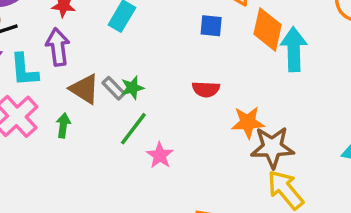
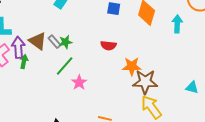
purple arrow: (58, 47) -> (18, 47), moved
cyan arrow: (294, 49) -> (177, 24), moved, size x0.7

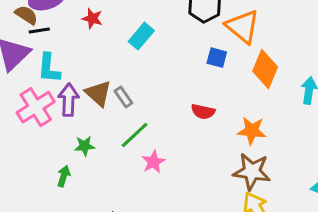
green star: (66, 42) -> (85, 146), moved
green arrow: (24, 62) -> (64, 176), moved
orange star: (132, 66) -> (252, 131), moved

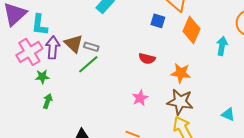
gray rectangle: (123, 97) -> (91, 47), turned -40
green line: (135, 135) -> (88, 64), moved
green star: (85, 146) -> (42, 77), moved
pink star: (153, 162) -> (140, 98), moved

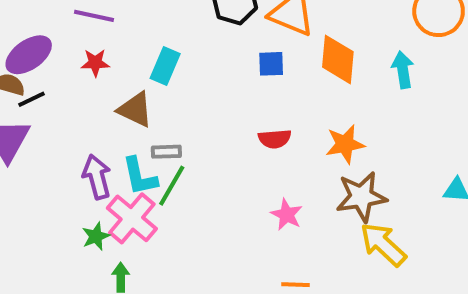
cyan L-shape: (40, 25) -> (140, 176), moved
brown triangle: (74, 44) -> (135, 110), moved
pink cross: (29, 52) -> (132, 218), moved

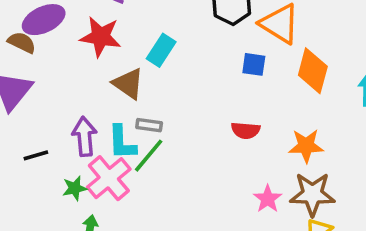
red star: (95, 63) -> (101, 37), size x1.6
black line: (32, 99) -> (36, 155), moved
pink star: (287, 215) -> (268, 199), moved

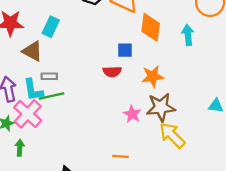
blue square: (254, 64) -> (125, 50), moved
green line: (149, 156) -> (51, 96), turned 45

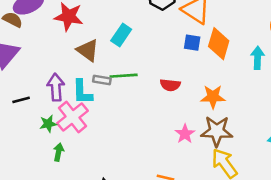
cyan rectangle: (51, 27) -> (121, 35), moved
blue square: (125, 50) -> (192, 43), moved
green line: (51, 96) -> (124, 76), moved

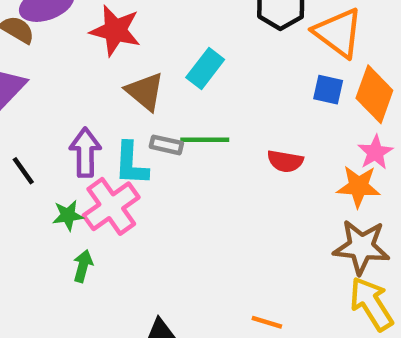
black line: (21, 100) -> (23, 171), turned 66
pink star: (185, 134) -> (375, 152), moved

